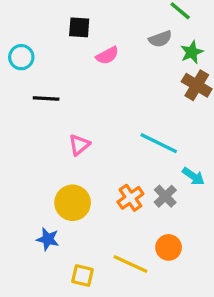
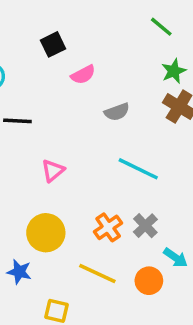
black square: (79, 27) -> (53, 44), turned -30
gray semicircle: (160, 39) -> (117, 112), moved
cyan arrow: (193, 176) -> (176, 258), moved
yellow line: (130, 264) -> (97, 274), moved

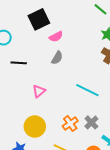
black square: (53, 44) -> (39, 19), size x1.5
gray semicircle: (117, 112) -> (57, 58), moved, turned -40

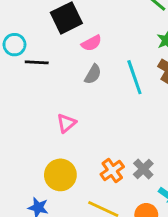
black line: (19, 63) -> (37, 62), moved
cyan line: (87, 90) -> (134, 77), moved, turned 45

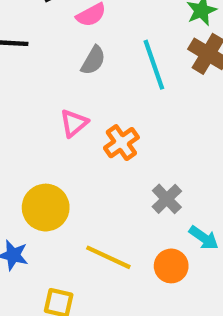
pink triangle: (66, 123) -> (74, 123), moved
orange cross: (112, 170) -> (121, 143), moved

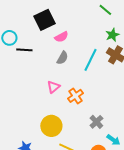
cyan line: (154, 65) -> (90, 60), turned 45
yellow circle: (46, 208) -> (51, 126), moved

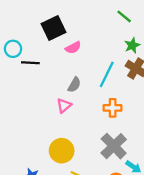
gray semicircle: (62, 58) -> (74, 85), moved
orange cross: (75, 96) -> (113, 108), moved, turned 35
gray cross: (96, 122) -> (114, 146), size x1.6

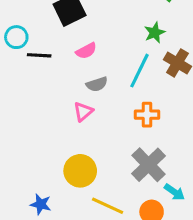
green star: (132, 45) -> (155, 33), moved
pink semicircle: (73, 48) -> (86, 51), moved
gray semicircle: (74, 85) -> (97, 84), turned 42

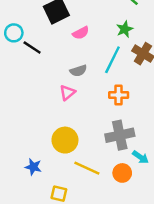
pink semicircle: (86, 51) -> (81, 33), moved
black line: (39, 55) -> (32, 47), turned 30
gray cross: (149, 165) -> (120, 135), turned 32

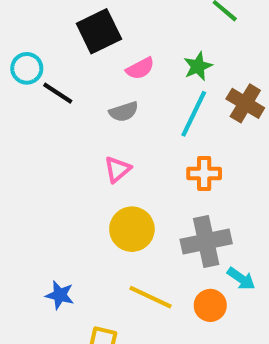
green star: (125, 29) -> (198, 66), moved
gray semicircle: (78, 71) -> (124, 112), moved
yellow circle: (65, 140) -> (132, 229), moved

